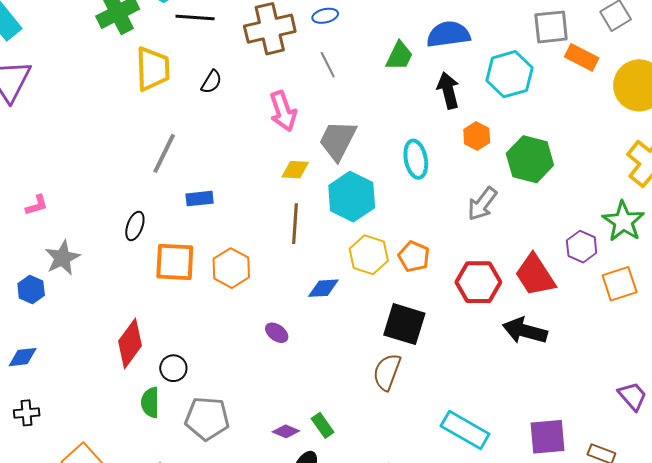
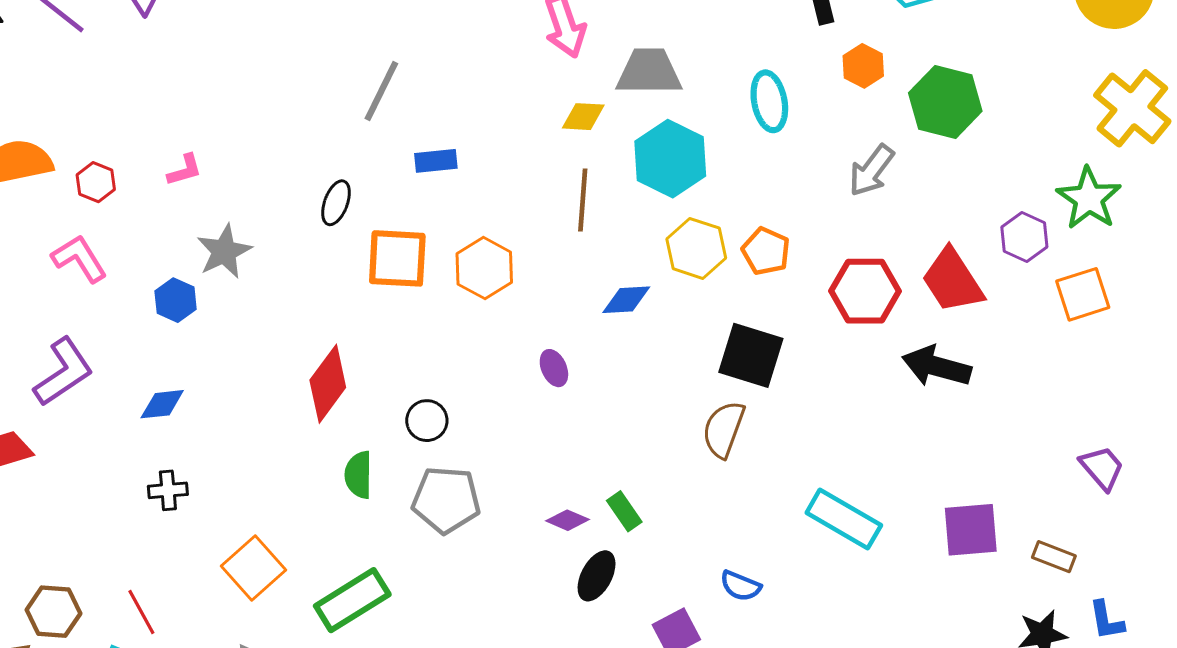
gray trapezoid: (338, 140) -> (649, 72), turned 63
purple ellipse: (277, 333) -> (554, 368), turned 30
black circle: (173, 368) -> (427, 421), moved

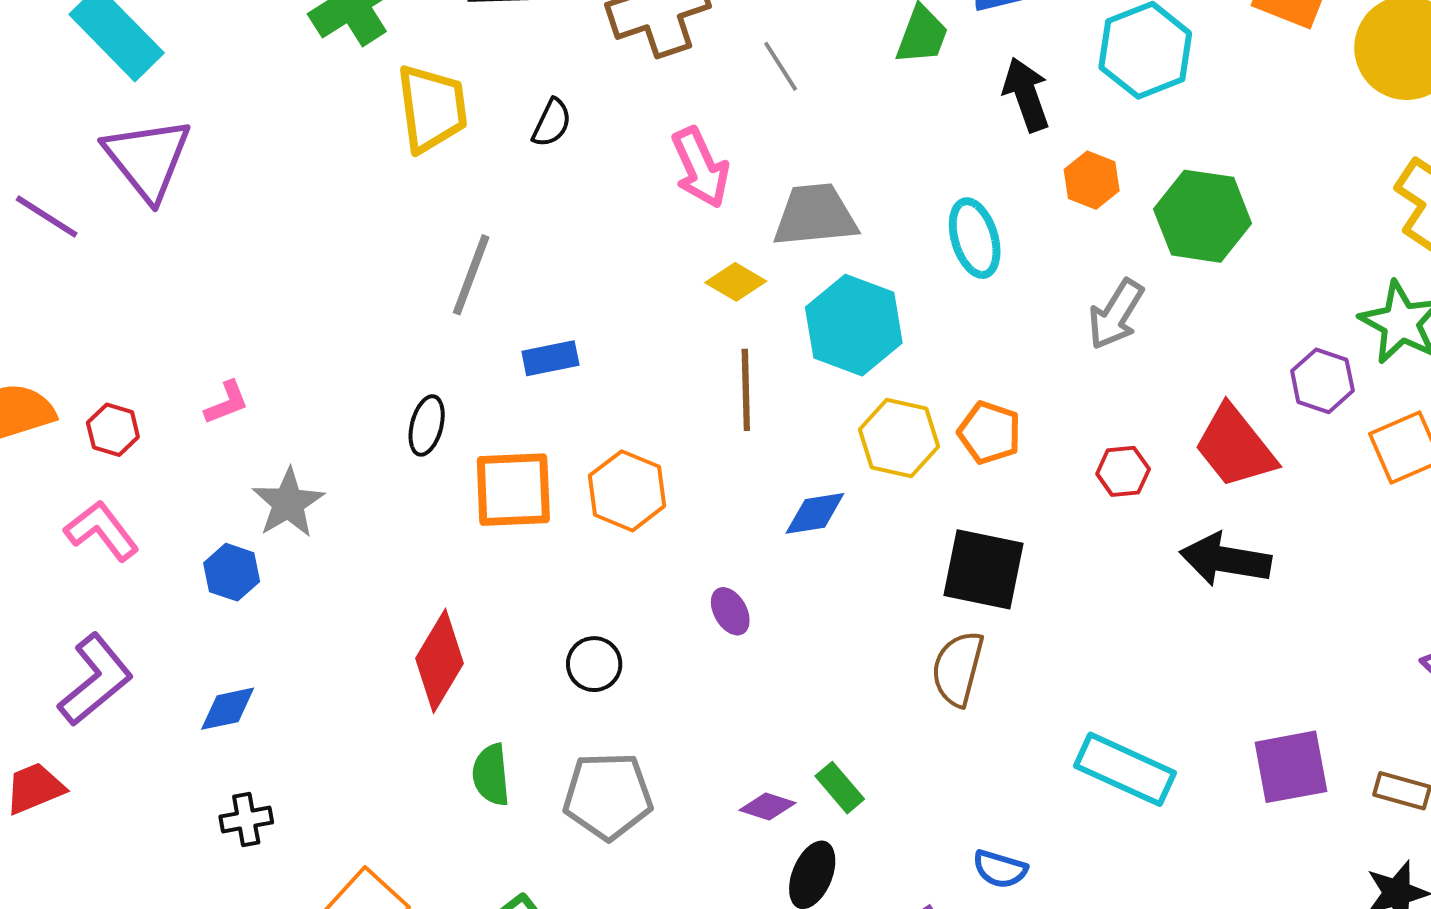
yellow diamond: (583, 117) -> (736, 282), turned 33
red hexagon: (865, 291) -> (1123, 471), size x0.6
black circle: (427, 421) -> (594, 664), moved

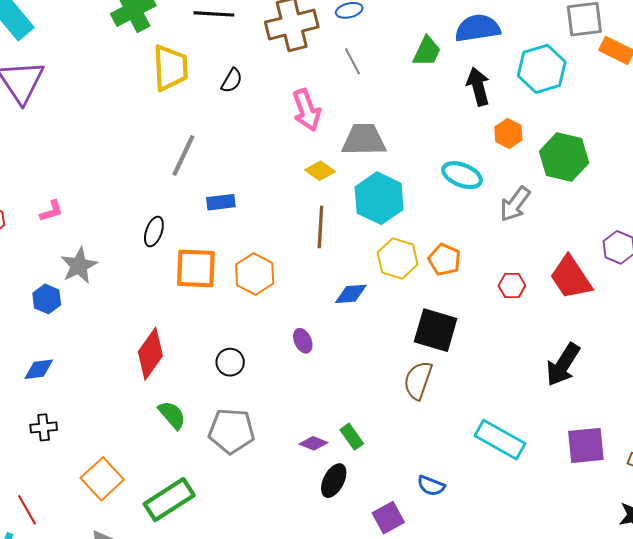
cyan ellipse: (975, 238) -> (462, 175), moved, turned -57
black arrow: (1225, 560) -> (563, 365), moved, turned -72
green semicircle: (491, 775) -> (172, 415), turned 140

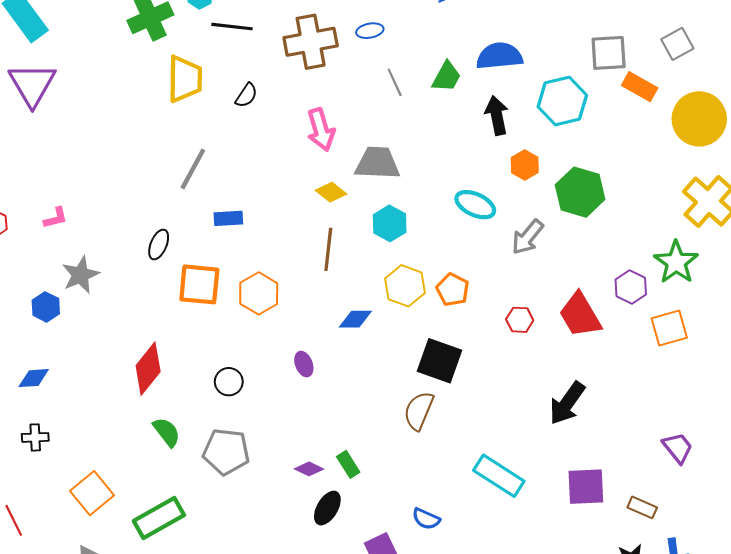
gray line: (352, 61) -> (395, 82), moved
cyan hexagon: (379, 198) -> (390, 223), size x0.7

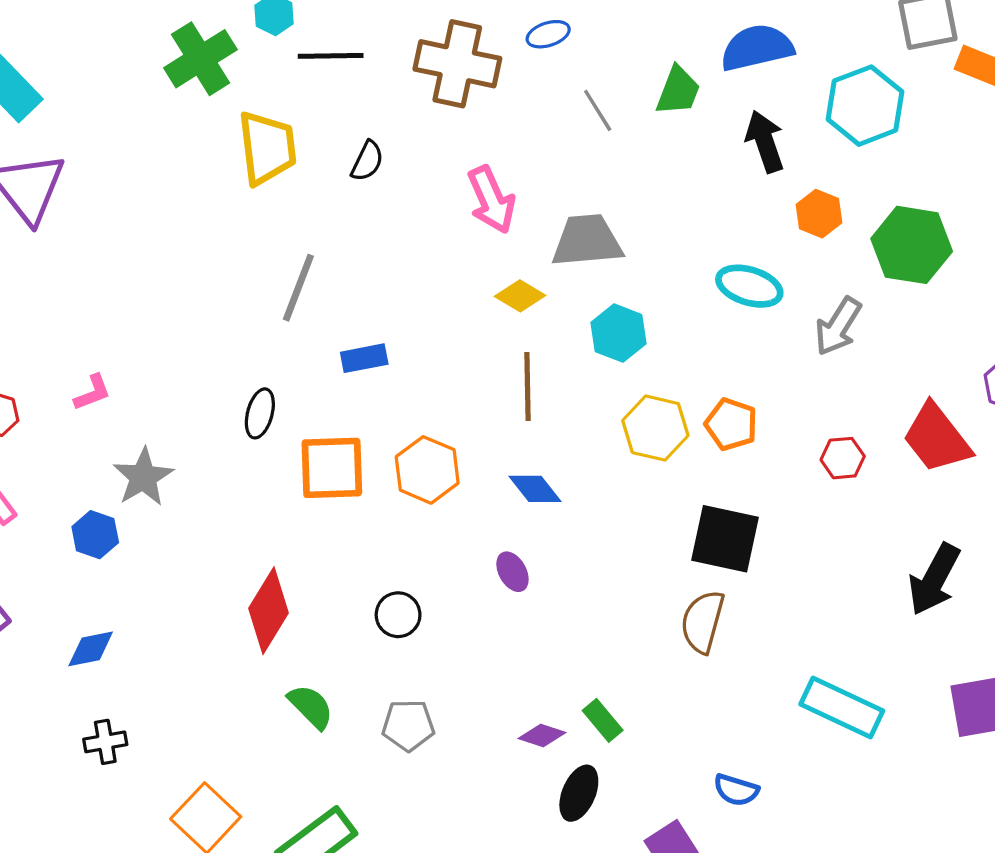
brown cross: (311, 42) -> (457, 64), turned 30
blue diamond: (355, 319) -> (535, 489), moved, turned 60
gray pentagon: (226, 452) -> (408, 725), size x0.7

